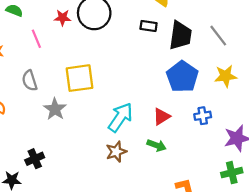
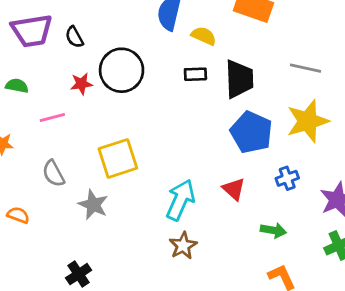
gray line: (218, 36) -> (306, 68), moved, turned -30
pink line: (36, 39) -> (52, 117), turned -72
yellow star: (226, 76) -> (308, 121), size x1.4
red triangle: (162, 117) -> (234, 189), turned -36
green arrow: (157, 145) -> (273, 230), moved

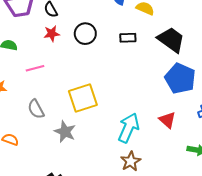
black circle: (122, 70) -> (85, 34), size x0.7
black rectangle: (195, 74) -> (128, 38), moved
black trapezoid: (239, 79) -> (171, 40), turned -52
red star: (81, 84) -> (52, 34), moved

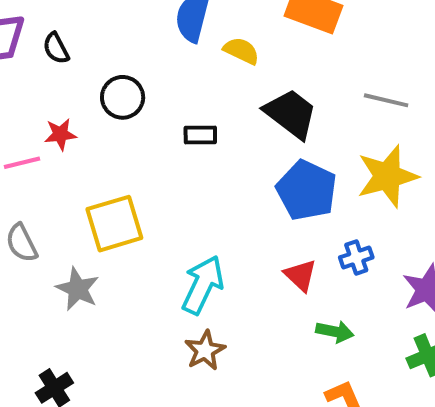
red star: (52, 34) -> (60, 134), moved
black rectangle: (128, 38) -> (200, 135), moved
red triangle: (167, 120) -> (300, 275), moved

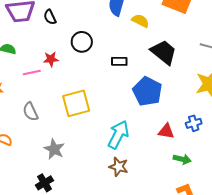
blue pentagon: (307, 190) -> (147, 91), moved
red triangle: (300, 275) -> (166, 131), turned -36
gray star: (78, 289) -> (54, 149), moved
brown star: (205, 350) -> (119, 167), turned -30

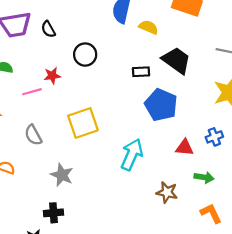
black rectangle: (119, 61) -> (141, 72), moved
brown star: (119, 167) -> (167, 192), moved
black cross: (45, 183) -> (53, 213), turned 30

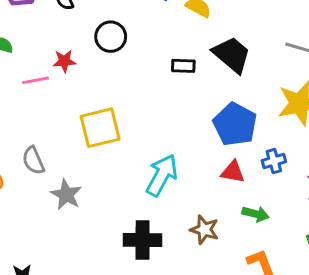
blue pentagon: (161, 105) -> (235, 124), moved
gray semicircle: (33, 135) -> (33, 161), moved
black cross: (53, 213) -> (143, 240), moved, size x1.4

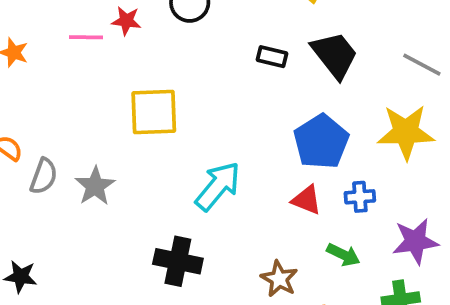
gray semicircle: (33, 161) -> (44, 176), moved, turned -148
green arrow: (256, 214) -> (343, 255), moved
brown star: (204, 230) -> (279, 279), moved

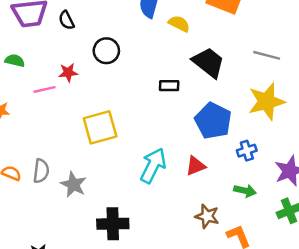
black rectangle: (272, 57) -> (169, 86), moved
gray semicircle: (44, 176) -> (41, 171), moved
red triangle: (306, 200) -> (196, 166), moved, turned -30
black cross: (178, 261) -> (113, 224), moved

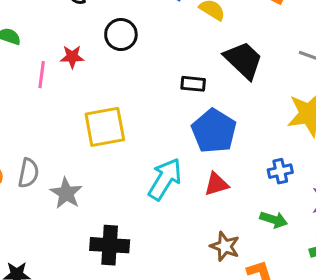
pink line: (45, 89) -> (42, 75), turned -75
blue pentagon: (213, 121) -> (214, 131), moved

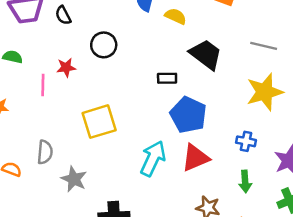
blue cross: (280, 171) -> (246, 141), turned 30
gray semicircle: (28, 173) -> (45, 152), moved
red triangle: (216, 184) -> (195, 158), size x1.4
green arrow: (274, 220) -> (245, 181), turned 75

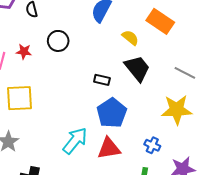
yellow semicircle: (176, 16) -> (130, 38), moved
yellow square: (99, 122) -> (19, 98), moved

